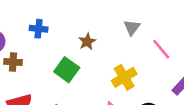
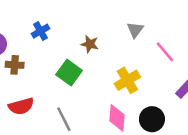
blue cross: (39, 29) -> (41, 31), turned -36
brown star: (87, 42) -> (90, 44), turned -30

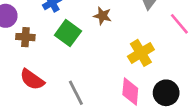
green square: (69, 73) -> (68, 33), moved
red semicircle: (21, 106) -> (32, 80), turned 50

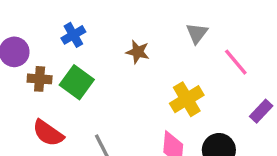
green square: (68, 33) -> (77, 82), moved

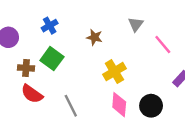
brown cross: (40, 79) -> (26, 68), moved
yellow cross: (187, 99) -> (114, 72), moved

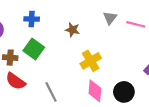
blue cross: (50, 26) -> (32, 19), turned 32
pink line: (163, 44) -> (136, 24), moved, turned -36

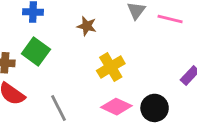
pink diamond: (95, 91) -> (116, 107), turned -70

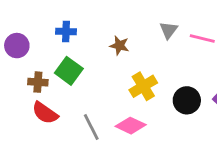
pink diamond: (116, 107) -> (131, 126), moved
black circle: (155, 108) -> (187, 100), moved

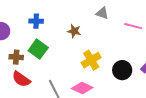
gray triangle: (169, 30) -> (102, 13), moved, turned -48

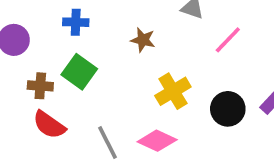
pink line: (133, 26) -> (228, 40), moved, turned -60

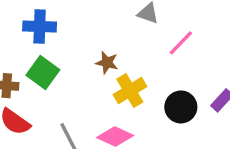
blue cross: (76, 22) -> (40, 26), size x1.4
brown star: (143, 40) -> (107, 63), moved

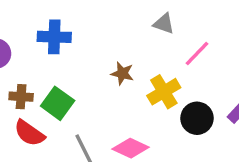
green square: (43, 72) -> (58, 103), moved
yellow cross: (130, 91) -> (164, 92), moved

